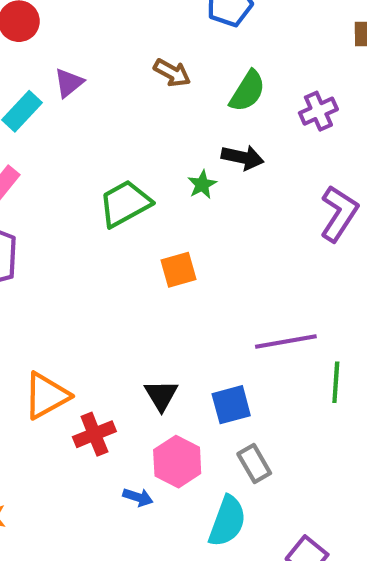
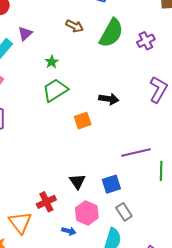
green semicircle: (247, 91) -> (111, 33), size x1.4
black arrow: (243, 157) -> (109, 99), moved
green star: (202, 185) -> (52, 62), moved
orange triangle: (46, 396) -> (20, 222), moved, turned -35

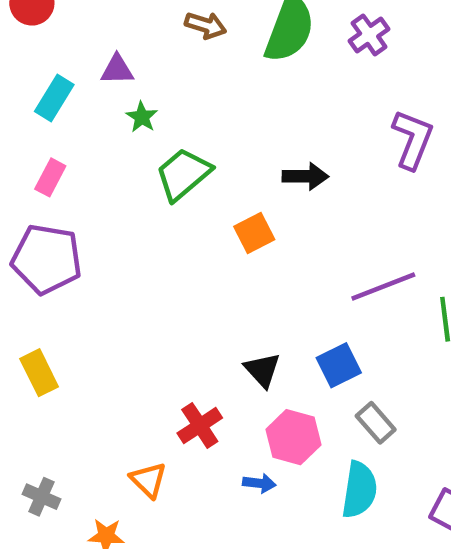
purple triangle: (25, 33) -> (117, 70), moved, turned 49
green star: (52, 62) -> (142, 117), moved
orange triangle: (20, 222) -> (148, 480), size x0.7

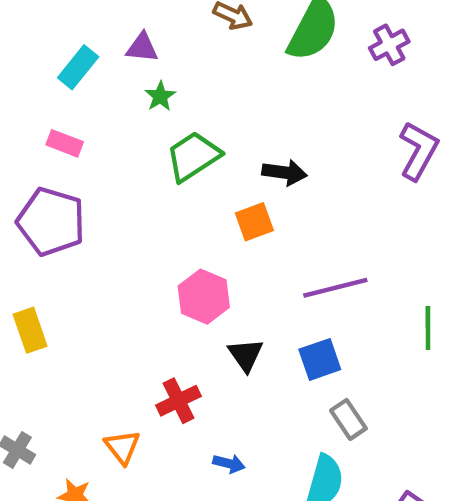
black arrow: (305, 176) -> (284, 172), moved
pink rectangle: (50, 177) -> (65, 143), turned 76
purple line: (383, 287) -> (335, 288), moved
pink hexagon: (293, 437) -> (204, 297), moved

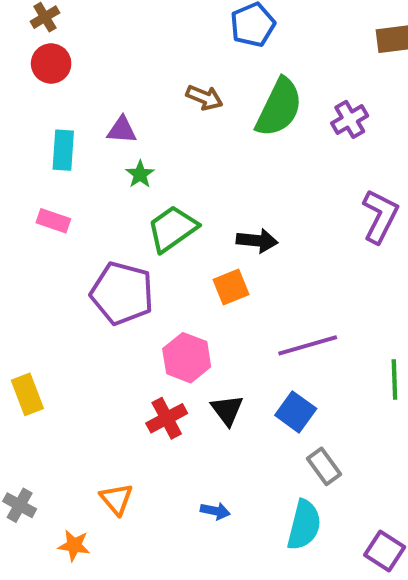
cyan rectangle: (78, 67) -> (63, 150), turned -33
purple pentagon: (51, 222) -> (122, 293), moved
blue square: (320, 359) -> (296, 412), turned -33
red cross: (179, 401) -> (167, 418), moved

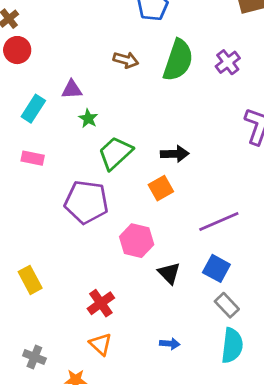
cyan rectangle: (63, 150) -> (33, 109), turned 36
red cross: (167, 418) -> (101, 303), moved
gray rectangle: (324, 466) -> (227, 305), moved

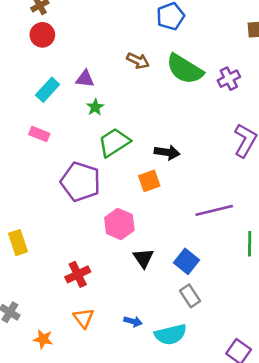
green semicircle: (178, 60) -> (185, 69), turned 93
purple line: (219, 222) -> (214, 210), moved
orange triangle: (101, 344) -> (83, 318), moved
cyan semicircle: (232, 345) -> (171, 334), moved, turned 60

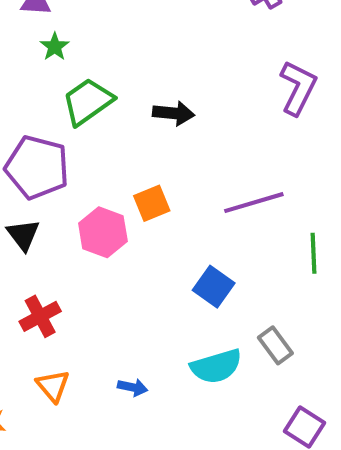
orange square: (149, 181) -> (152, 203), moved
black triangle: (143, 258) -> (23, 235), moved
gray rectangle: (190, 296) -> (275, 345), moved
cyan semicircle: (171, 334) -> (216, 366), moved

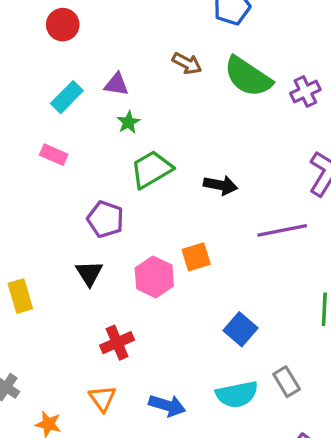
purple pentagon: (37, 167) -> (105, 219), size x0.7
purple line: (254, 203) -> (282, 230), moved
red cross: (40, 316) -> (117, 343), moved
blue arrow: (133, 387) -> (167, 405), size x1.5

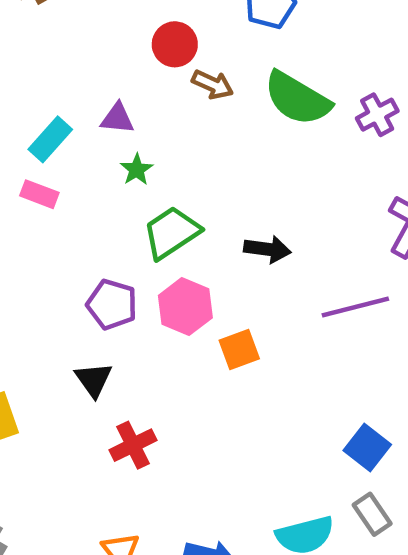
red circle: (63, 25) -> (175, 44), moved
pink rectangle: (54, 155) -> (39, 194), moved
pink hexagon: (154, 277) -> (185, 307), moved
blue square: (241, 329) -> (367, 447), moved
red cross: (117, 343) -> (133, 445), moved

